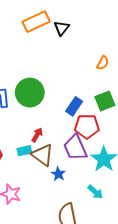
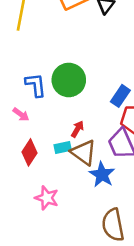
blue star: (58, 174) -> (102, 175), size x1.5

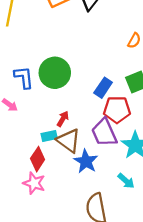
red diamond: (29, 152) -> (38, 159), moved

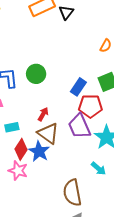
green circle: (55, 73) -> (36, 74), size x0.7
cyan rectangle: (49, 136) -> (12, 127), moved
blue star: (86, 161) -> (39, 151), moved

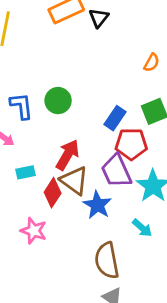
red arrow: (43, 114) -> (68, 155), size x1.6
red diamond: (21, 149) -> (53, 193), moved
blue star: (39, 151) -> (97, 205), moved

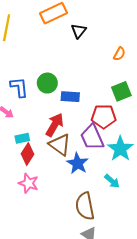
black triangle: (99, 18) -> (79, 31), moved
blue rectangle: (115, 118) -> (70, 97), moved, turned 60
red diamond: (53, 193) -> (27, 154), moved

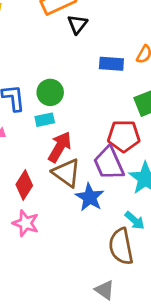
black triangle: (79, 31) -> (77, 24), moved
blue rectangle: (70, 97) -> (111, 64), moved
cyan rectangle: (22, 138) -> (45, 120), moved
brown semicircle: (85, 206) -> (121, 246), moved

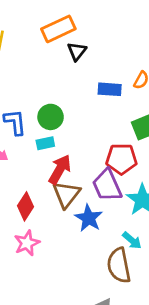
brown triangle: (67, 173) -> (66, 194), turned 32
pink star: (26, 223) -> (27, 243), turned 30

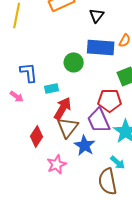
black triangle: (77, 51) -> (97, 15), moved
blue rectangle: (110, 89) -> (101, 47), size x1.5
green circle: (51, 117) -> (74, 62), moved
pink star: (27, 243) -> (57, 164), moved

